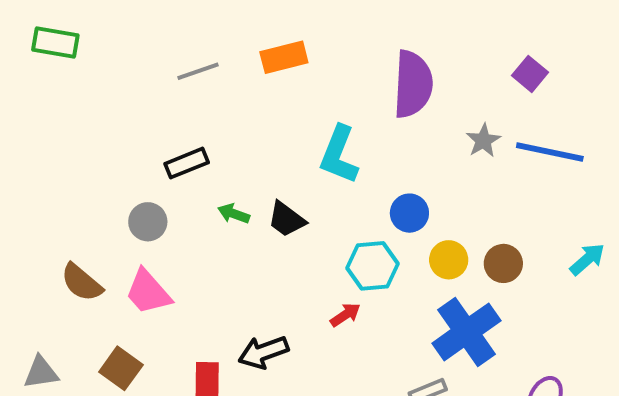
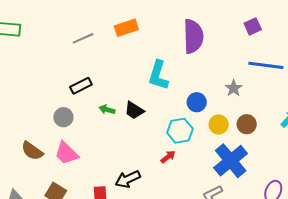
purple square: (530, 74) -> (253, 26), turned 30
gray star: (483, 141) -> (234, 88), moved

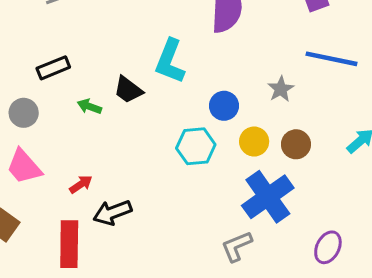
black trapezoid: (134, 110) -> (128, 90), moved
red arrow: (168, 157) -> (81, 184), moved

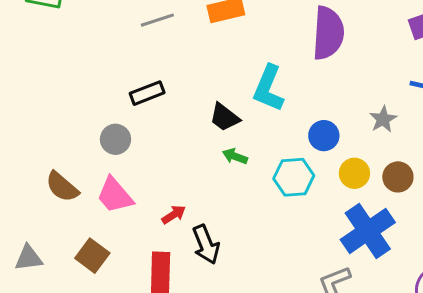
green arrow: (89, 106) -> (235, 156), moved
black arrow: (112, 213) -> (206, 245), turned -93

